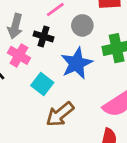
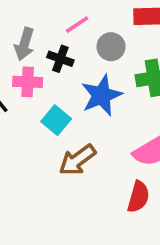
pink cross: (19, 55) -> (28, 82), turned -30

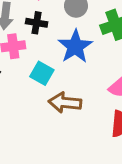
brown arrow: (77, 160) -> (65, 103), turned 52

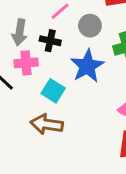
brown arrow: (65, 103) -> (47, 124), moved

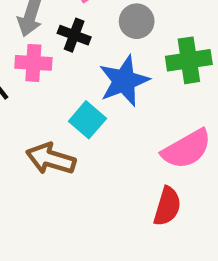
cyan square: (53, 91) -> (87, 120), moved

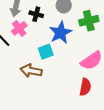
pink cross: (33, 63) -> (19, 28), turned -35
cyan square: (87, 120) -> (46, 52), turned 35

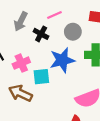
pink cross: (19, 28) -> (21, 63), moved

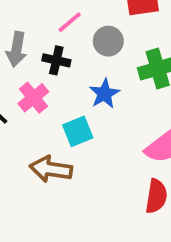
blue star: (62, 60) -> (104, 94), size x0.7
pink cross: (21, 63) -> (33, 98), moved

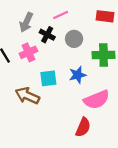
gray circle: (108, 41) -> (74, 39), moved
blue star: (104, 94) -> (78, 75), moved

